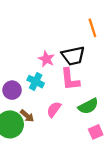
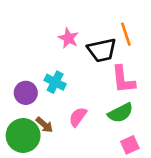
orange line: (92, 28) -> (126, 34), moved
pink star: (46, 59) -> (68, 38), moved
pink L-shape: (70, 79) -> (123, 79), moved

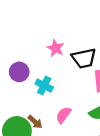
purple circle: (26, 93) -> (19, 72), moved

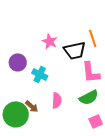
pink semicircle: (63, 115) -> (57, 100), turned 147

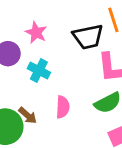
pink star: (50, 41) -> (36, 33), moved

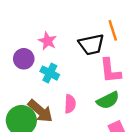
brown arrow: (28, 115) -> (40, 111), size x1.6

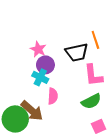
purple circle: (24, 59) -> (45, 65), moved
pink semicircle: (70, 104) -> (53, 96), moved

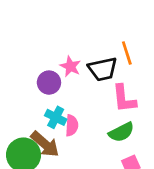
pink star: (38, 49) -> (70, 66), moved
purple circle: (45, 65) -> (49, 83), moved
cyan cross: (40, 77) -> (56, 117), moved

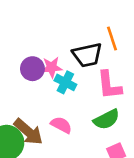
pink star: (70, 66) -> (52, 67), moved, turned -30
cyan cross: (56, 117) -> (65, 82), moved
pink semicircle: (72, 125) -> (61, 125), moved, turned -65

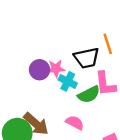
green semicircle: (107, 119) -> (89, 94), moved
pink semicircle: (61, 125) -> (75, 123), moved

